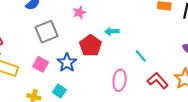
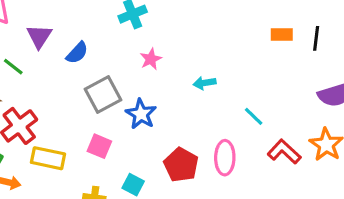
red pentagon: (90, 46) -> (181, 165), moved
blue star: (67, 63) -> (141, 114), moved

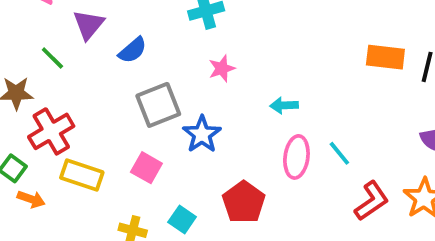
orange rectangle: (282, 34) -> (385, 57), size x1.4
red L-shape: (284, 152) -> (372, 201), turned 96
pink ellipse: (225, 158) -> (296, 157), moved

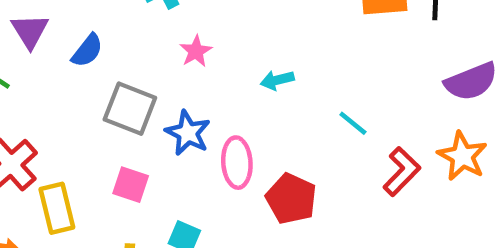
gray square: (158, 105) -> (130, 109), turned -36
pink ellipse: (296, 157) -> (237, 163), moved
yellow rectangle: (82, 175) -> (57, 208), turned 69
red pentagon: (244, 202) -> (291, 199), moved

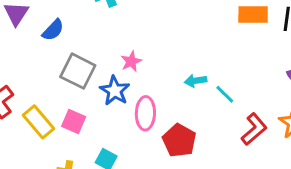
pink star: (196, 51) -> (131, 61), moved
cyan arrow: (277, 80) -> (196, 81), moved
yellow rectangle: (57, 208) -> (39, 122), moved, turned -32

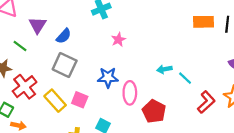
pink star: (131, 61) -> (118, 40), moved
gray square: (78, 71) -> (65, 65), moved
blue star: (115, 91) -> (108, 77), turned -30

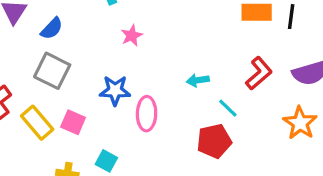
cyan line: (185, 78) -> (228, 108), moved
red L-shape: (206, 102) -> (259, 73), moved
red pentagon: (154, 111) -> (214, 141), moved, turned 30

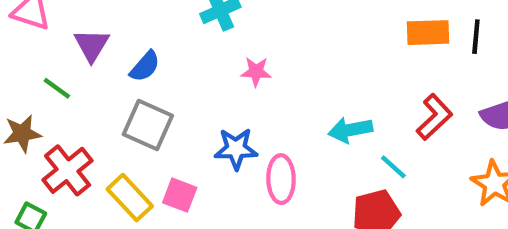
pink star: (132, 36) -> (256, 72), turned 30
cyan arrow: (198, 80) -> (350, 130), size x1.4

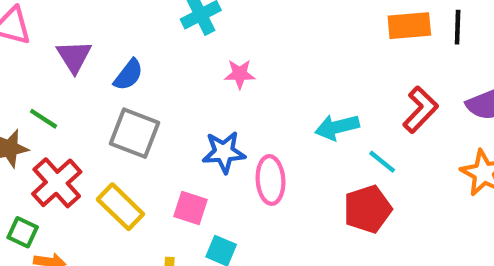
green line: (57, 88) -> (43, 119), moved
pink square: (180, 195) -> (190, 208), moved

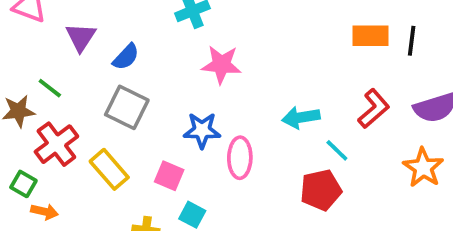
pink star: (240, 74) -> (221, 65), size x1.5

